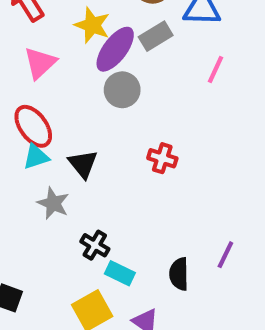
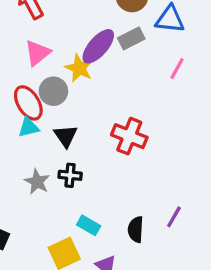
yellow star: (92, 25) -> (79, 68), moved
gray circle: (122, 90) -> (53, 91), moved
red cross: (162, 158) -> (129, 136), size x1.5
gray star: (53, 203) -> (37, 182), moved
black cross: (95, 245) -> (70, 175), moved, turned -30

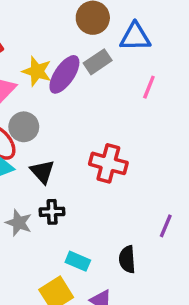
yellow star: (79, 68) -> (37, 71), moved
purple line: (174, 217) -> (166, 226), moved

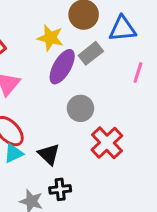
yellow star: (37, 71) -> (50, 38), moved
gray circle: (24, 127) -> (80, 108), moved
red cross: (108, 163) -> (107, 143), turned 36

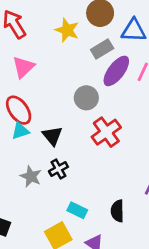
purple ellipse: (62, 67) -> (116, 71), moved
black cross: (60, 189) -> (58, 169), turned -30

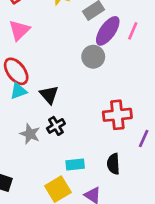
gray circle: (86, 98) -> (93, 57), moved
red cross: (106, 132) -> (117, 115), moved, turned 32
cyan rectangle: (77, 210) -> (75, 165), turned -30

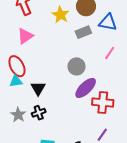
purple ellipse: (108, 31) -> (86, 88), moved
red cross: (117, 115) -> (103, 102), moved

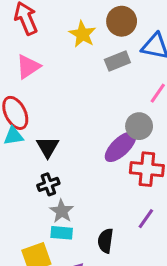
gray circle: (76, 66) -> (139, 126), moved
gray star: (18, 115) -> (62, 211), moved

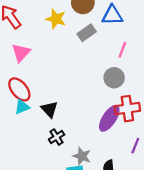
purple ellipse: (121, 147) -> (109, 118), moved
gray star: (62, 211) -> (82, 156), moved

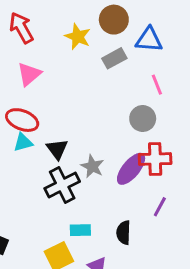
pink line: (122, 50) -> (157, 85), turned -49
red ellipse: (19, 89) -> (22, 120), turned -35
black cross: (57, 137) -> (62, 185), size x1.6
gray star: (82, 156) -> (92, 166), moved

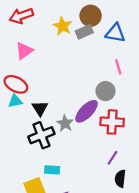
red arrow: (21, 28) -> (21, 16), turned -85
gray rectangle: (114, 58) -> (84, 32), moved
purple ellipse: (131, 169) -> (87, 111), moved
black semicircle: (124, 233) -> (120, 179), moved

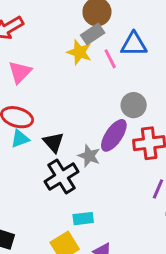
yellow star: (63, 26) -> (79, 52), moved
blue triangle: (115, 33) -> (134, 44), moved
pink line: (118, 67) -> (110, 59), moved

